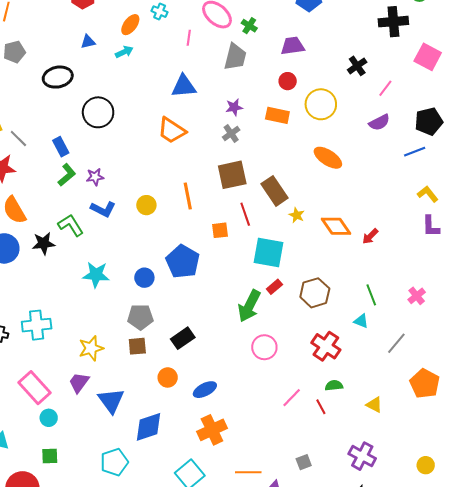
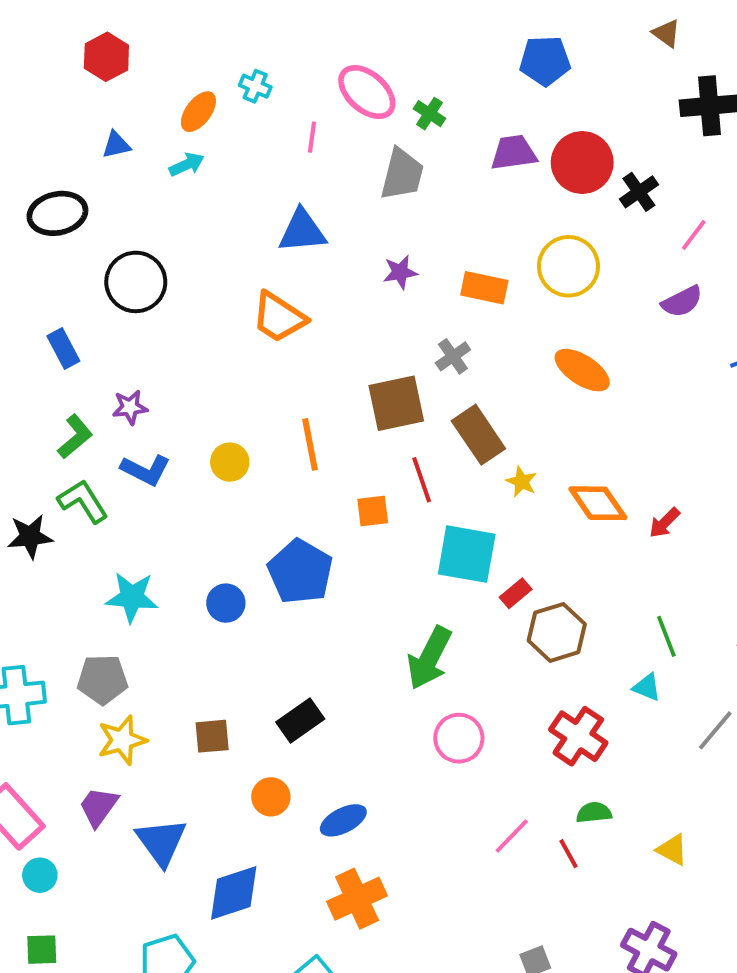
red circle: (288, 81) -> (582, 163), moved, size x1.8
gray cross: (231, 134) -> (453, 356), moved
green L-shape: (67, 175) -> (75, 437), moved
red rectangle: (274, 287) -> (516, 593), moved
gray pentagon: (140, 317) -> (102, 679), moved

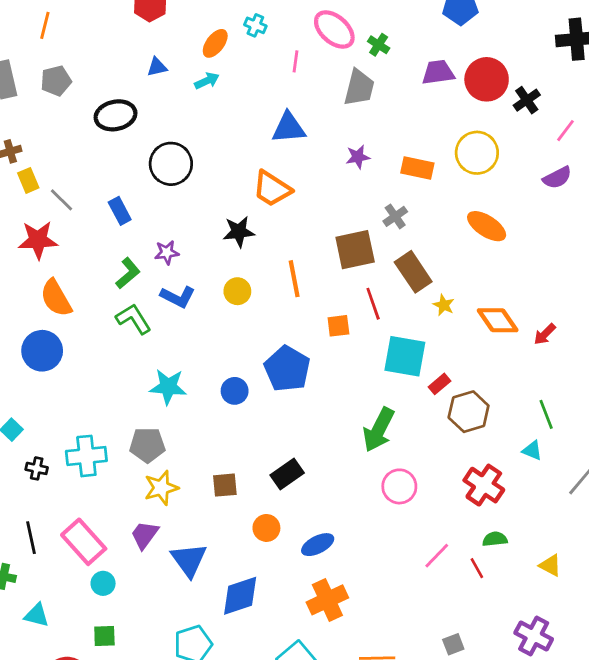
black star: (30, 536) -> (239, 232), moved

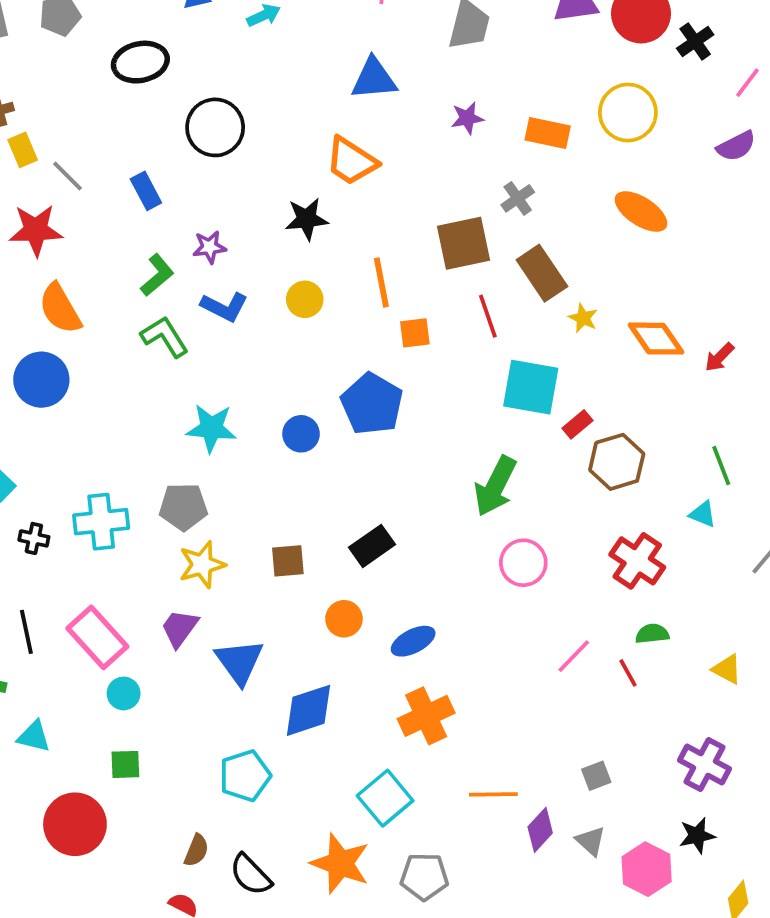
orange square: (338, 326) -> (415, 333), moved

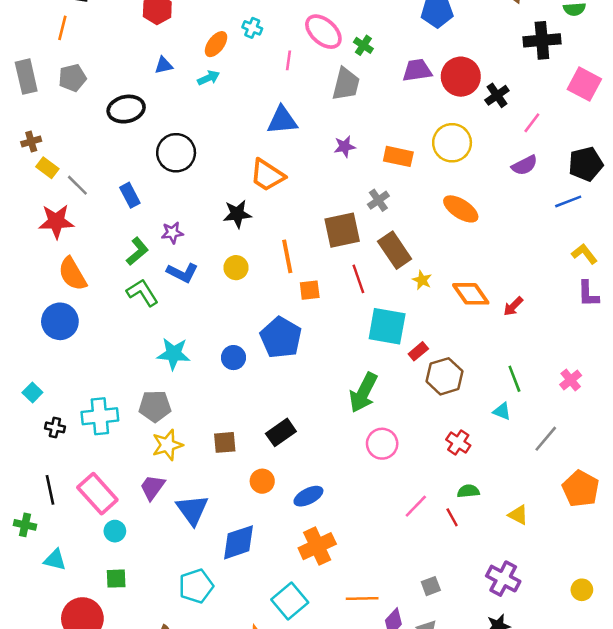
yellow rectangle: (23, 150) -> (47, 168), turned -30
red cross: (637, 561) -> (458, 442), size x0.7

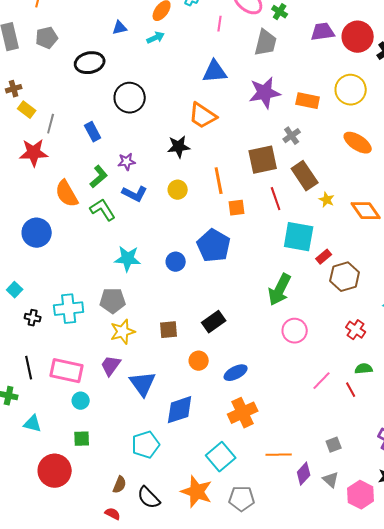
purple star: (345, 146) -> (265, 93), size x1.8
gray line: (77, 185) -> (51, 124), turned 60
orange semicircle: (72, 274) -> (67, 194), moved
pink rectangle: (97, 494) -> (67, 371), turned -36

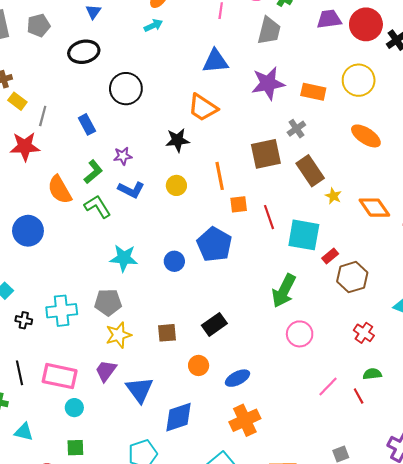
blue triangle: (120, 28) -> (93, 12), moved, turned -42
red line: (276, 199) -> (269, 217), moved

